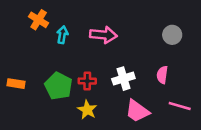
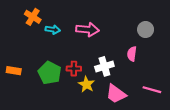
cyan arrow: (62, 35) -> (53, 30), turned 88
pink semicircle: (162, 75) -> (132, 54), moved
yellow star: (87, 110) -> (86, 84), moved

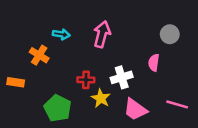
orange cross: (33, 17) -> (39, 55), moved
pink arrow: (88, 30) -> (102, 34), turned -80
green pentagon: (50, 73) -> (58, 108), moved

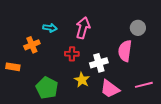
orange cross: (39, 55) -> (32, 45), turned 35
pink semicircle: (154, 63) -> (125, 51), size x1.5
red cross: (86, 80) -> (72, 54), moved
pink line: (177, 104) -> (144, 85), turned -30

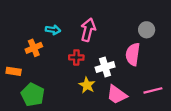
green pentagon: (47, 88) -> (33, 95), moved

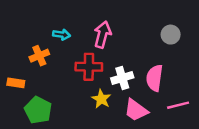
pink semicircle: (133, 54) -> (154, 78), moved
red cross: (76, 57) -> (89, 67), size x1.5

